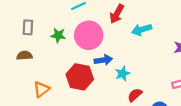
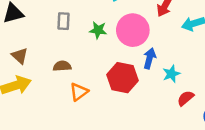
brown semicircle: (25, 56) -> (62, 66), moved
blue arrow: (103, 60) -> (150, 58), turned -66

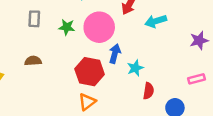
orange triangle: (79, 92) -> (87, 102), moved
red semicircle: (185, 98) -> (148, 91), turned 140

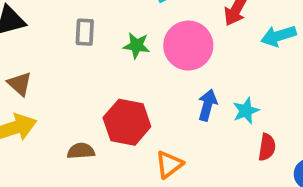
blue arrow: (115, 54) -> (207, 105), moved
brown semicircle: (33, 61) -> (81, 151), moved
red hexagon: (90, 72) -> (127, 122), moved

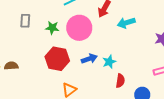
blue arrow: (207, 105) -> (89, 59), turned 56
red hexagon: (127, 122) -> (57, 59), moved
brown semicircle: (81, 151) -> (11, 66), moved

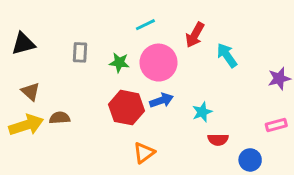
cyan arrow: (126, 23) -> (227, 55), turned 72
blue arrow: (89, 59) -> (161, 100), moved
red semicircle: (120, 81) -> (218, 140), turned 80

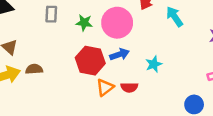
red semicircle: (218, 140) -> (129, 87), moved
orange triangle: (144, 153) -> (105, 87), moved

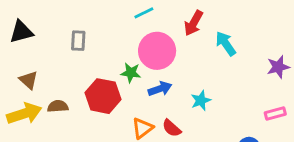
green star: (84, 23) -> (131, 73), moved
red hexagon: (90, 61) -> (103, 96), moved
red semicircle: (129, 87) -> (172, 128), turned 42

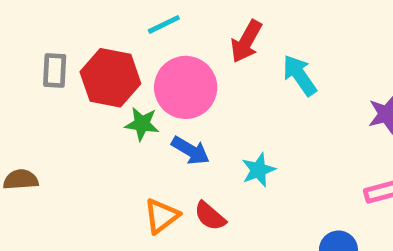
blue arrow: (160, 89) -> (190, 151), turned 50
red hexagon: (103, 96) -> (110, 78), moved

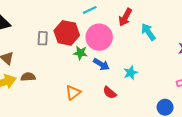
gray rectangle: (55, 70) -> (43, 38), moved
orange triangle: (161, 216) -> (73, 93), moved

